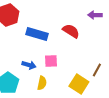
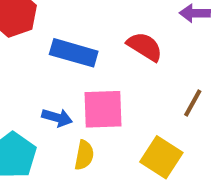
pink square: (51, 61) -> (103, 109), size x1.5
brown line: (97, 70) -> (193, 103), moved

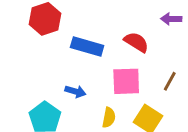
pink square: (103, 109) -> (126, 81), moved
yellow semicircle: (84, 155) -> (109, 118), moved

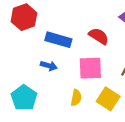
blue arrow: (75, 91) -> (49, 66), moved

